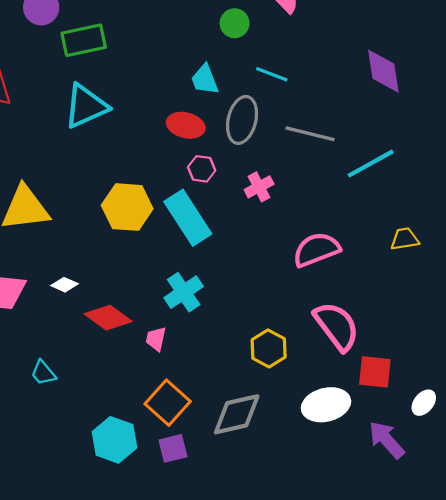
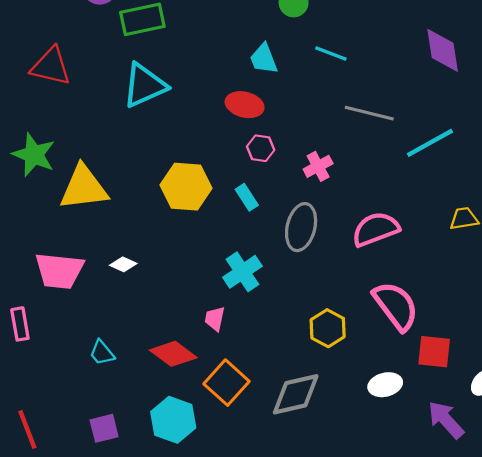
gray ellipse: (242, 120) -> (301, 227), moved
cyan rectangle: (188, 218) -> (247, 197), size x0.5
red diamond: (108, 318) -> (173, 354), moved
white ellipse: (326, 405) -> (385, 385), size x0.7
purple square: (173, 448) -> (104, 428), moved

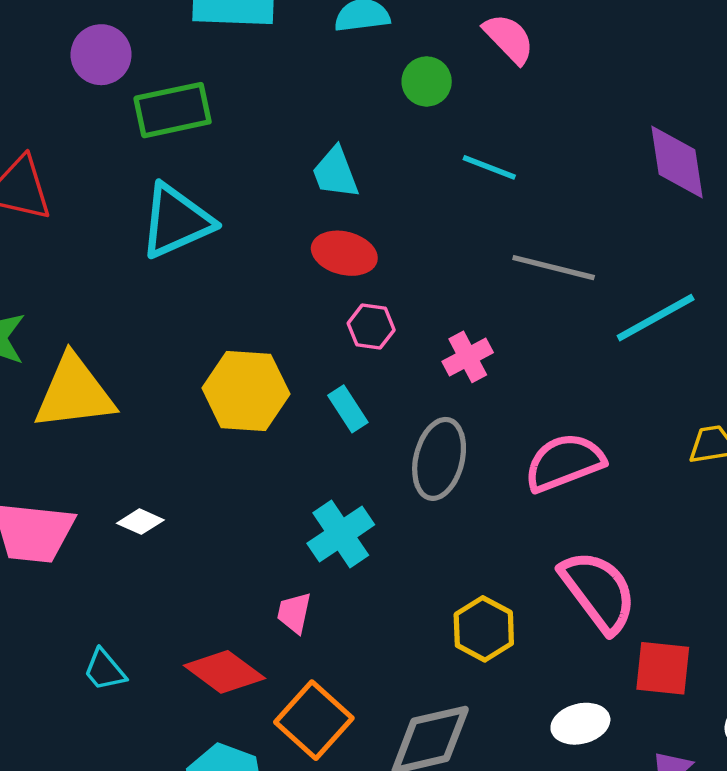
cyan trapezoid: (264, 59) -> (335, 173), moved

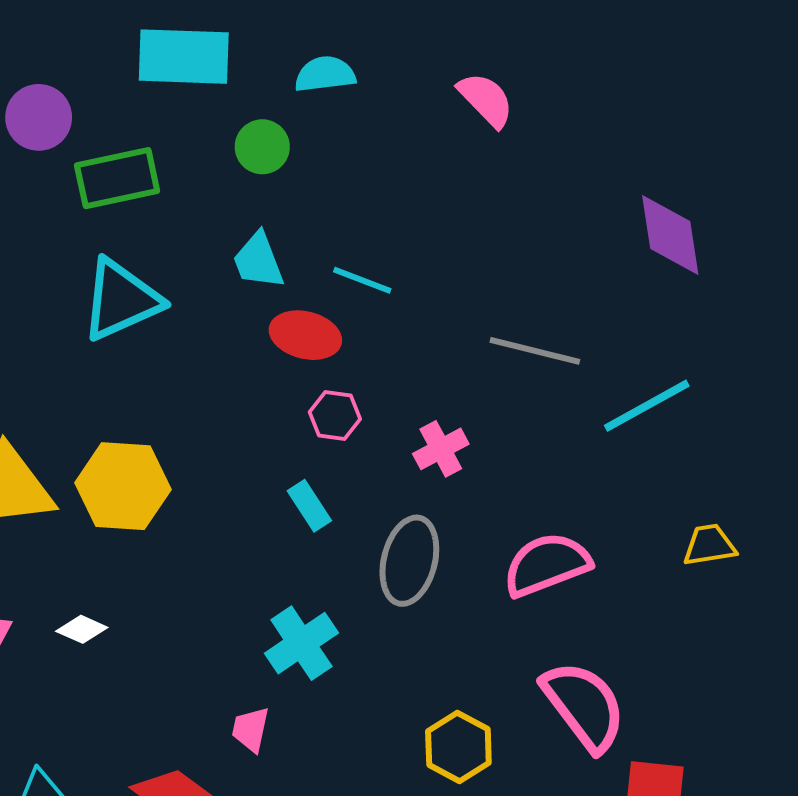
green circle: (427, 81) -> (262, 147), moved
cyan line: (489, 167) -> (362, 280), moved
cyan trapezoid: (335, 173) -> (258, 261), moved
yellow hexagon: (246, 391) -> (123, 486), moved

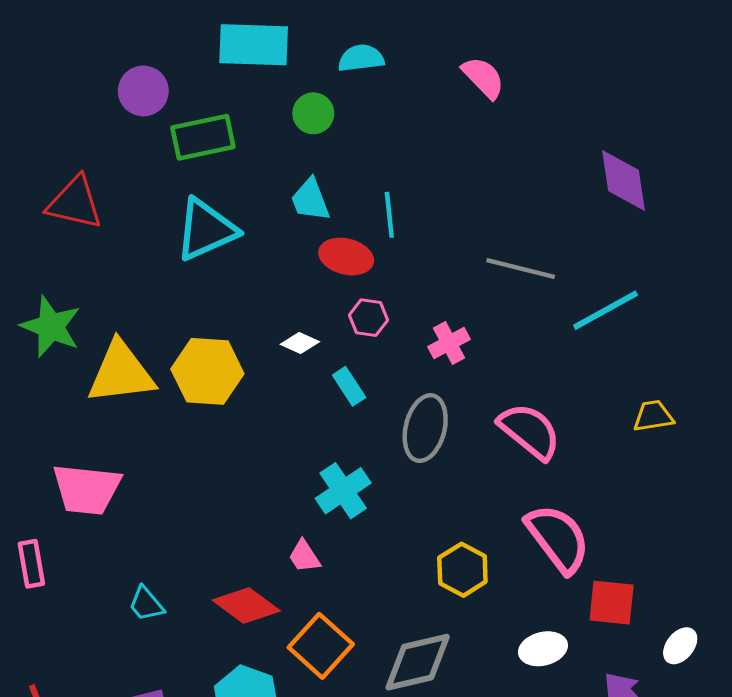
cyan line: (362, 280) -> (389, 215), turned 63
pink semicircle: (547, 565) -> (530, 431), turned 60
white diamond: (82, 629) -> (300, 343), moved
pink trapezoid: (250, 729) -> (304, 556), turned -45

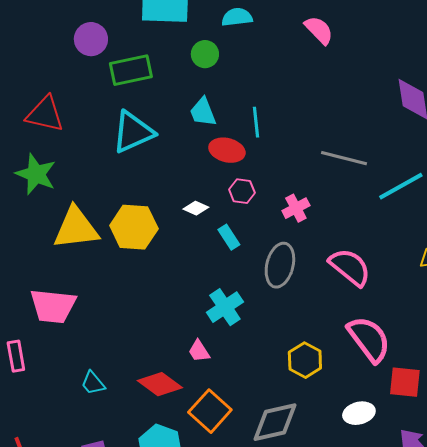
green star: (51, 327) -> (36, 174), moved

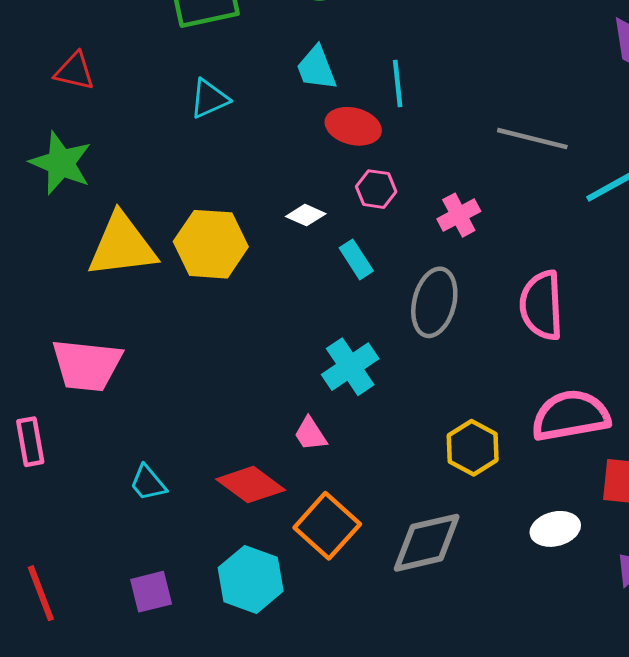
red triangle: (45, 114) -> (75, 71), size x0.7
cyan triangle: (133, 132) -> (209, 99), size x0.6
pink semicircle: (350, 267) -> (541, 305), turned -132
pink semicircle: (369, 339) -> (571, 416), turned -63

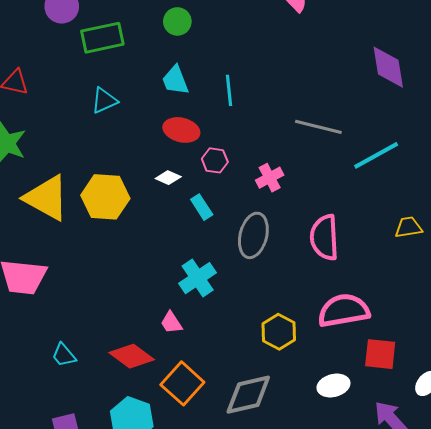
red ellipse: (353, 126) -> (181, 130), moved
yellow triangle: (122, 246) -> (47, 198), turned 36

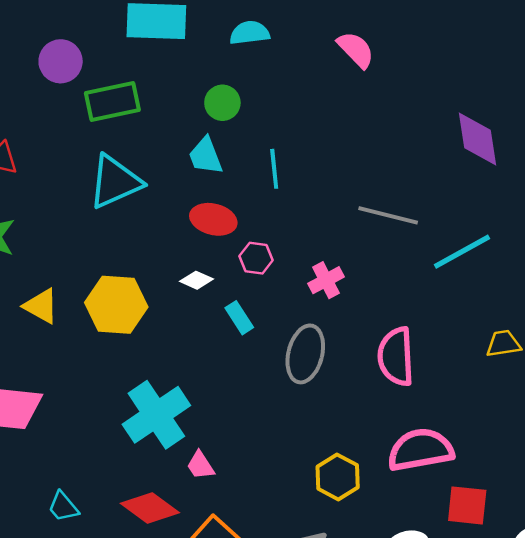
green circle: (177, 21) -> (222, 103), moved
cyan triangle: (104, 101) -> (115, 182), size x1.6
yellow triangle: (47, 198) -> (41, 306), size x0.6
cyan cross: (198, 278) -> (156, 415), moved, size x1.4

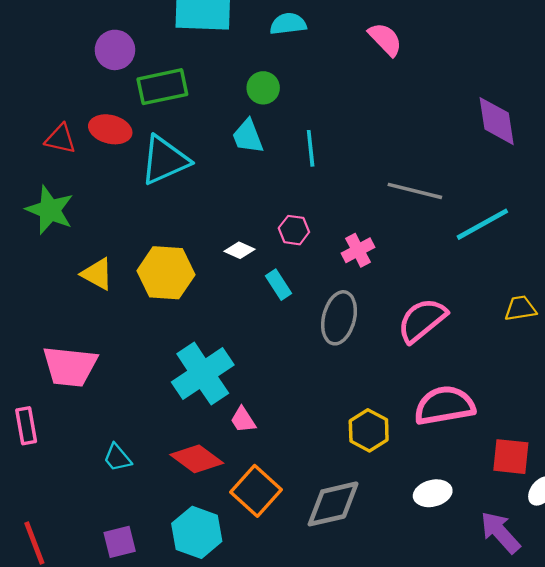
red ellipse: (213, 219) -> (110, 129), moved
pink semicircle: (396, 357) -> (422, 320), turned 54
red square: (467, 505) -> (511, 457), moved

